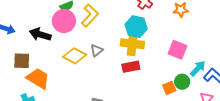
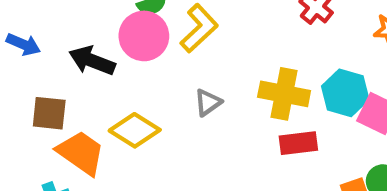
cyan hexagon: (136, 27) -> (345, 93), moved
yellow diamond: (75, 56) -> (135, 130), moved
red rectangle: (131, 67) -> (298, 143), moved

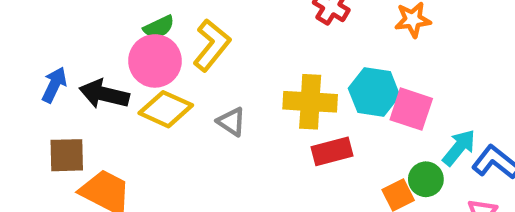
blue arrow: (23, 44) -> (54, 85), moved, turned -80
gray triangle: (208, 103) -> (231, 122), turned -44
yellow diamond: (135, 130) -> (166, 109), moved

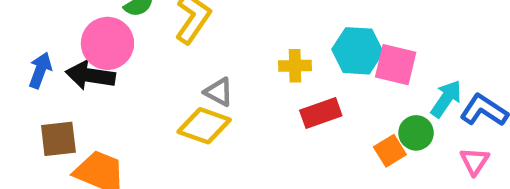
pink circle: (155, 61) -> (107, 43), moved
yellow cross: (310, 102) -> (295, 66), size x0.6
yellow diamond: (166, 109) -> (204, 126), moved

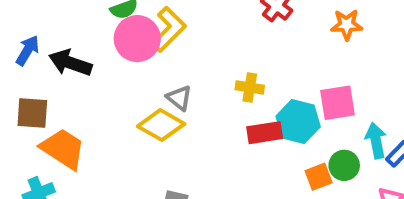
pink circle: (107, 43) -> (137, 39), moved
cyan hexagon: (357, 51) -> (298, 122), moved
pink square: (396, 65) -> (337, 103), turned -33
cyan arrow: (446, 99) -> (376, 141), turned -56

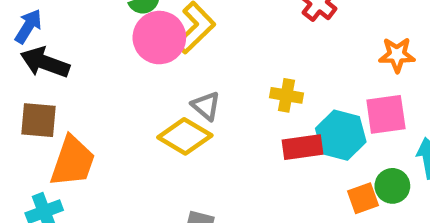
orange star: (347, 25) -> (397, 55), moved
blue arrow: (27, 50) -> (28, 26), moved
black arrow: (70, 63) -> (45, 62), moved
orange trapezoid: (63, 149) -> (73, 161), turned 75

